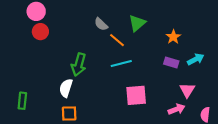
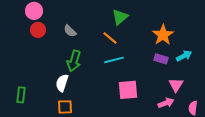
green triangle: (137, 23) -> (120, 17), moved
gray semicircle: (101, 24) -> (70, 31), moved
orange star: (173, 37) -> (163, 35), size x1.5

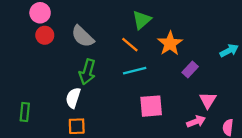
gray semicircle: (70, 31) -> (83, 36), size x1.5
orange star: (163, 35) -> (170, 43), moved
cyan arrow: (184, 56) -> (229, 51), moved
purple rectangle: (161, 59) -> (190, 69), turned -64

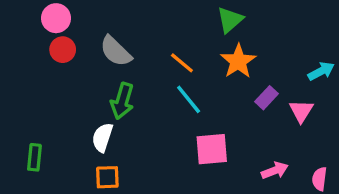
green triangle: (142, 20) -> (230, 20), moved
cyan line: (135, 71) -> (189, 99), turned 65
pink triangle: (208, 100) -> (301, 111), moved

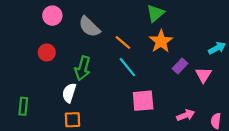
pink circle: (56, 18) -> (52, 16), moved
red circle: (63, 50) -> (47, 53), moved
gray semicircle: (116, 51) -> (89, 27), moved

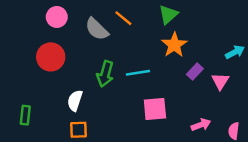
orange line: (123, 42) -> (123, 18), moved
red circle: (47, 53) -> (51, 57), size x1.5
cyan line: (127, 67) -> (138, 73), turned -60
green arrow: (83, 68) -> (105, 74), moved

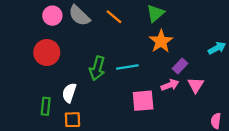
gray semicircle: (97, 29) -> (79, 16), moved
pink triangle: (220, 81) -> (196, 85), moved
green rectangle: (25, 115) -> (46, 106), moved
pink arrow: (201, 125) -> (170, 85), moved

